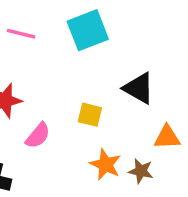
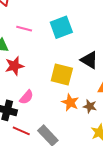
yellow square: (90, 115) -> (62, 74), size x1.6
pink semicircle: (38, 136) -> (26, 97), moved

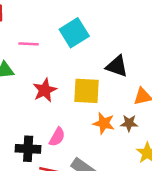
red star: (14, 66) -> (45, 90), moved
pink semicircle: (26, 97) -> (57, 137), moved

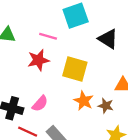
pink line: (29, 44) -> (48, 36), moved
black triangle: (117, 66) -> (108, 39), moved

